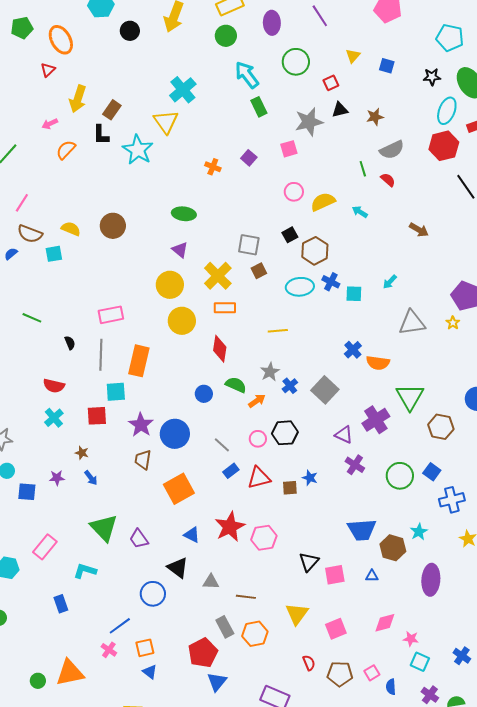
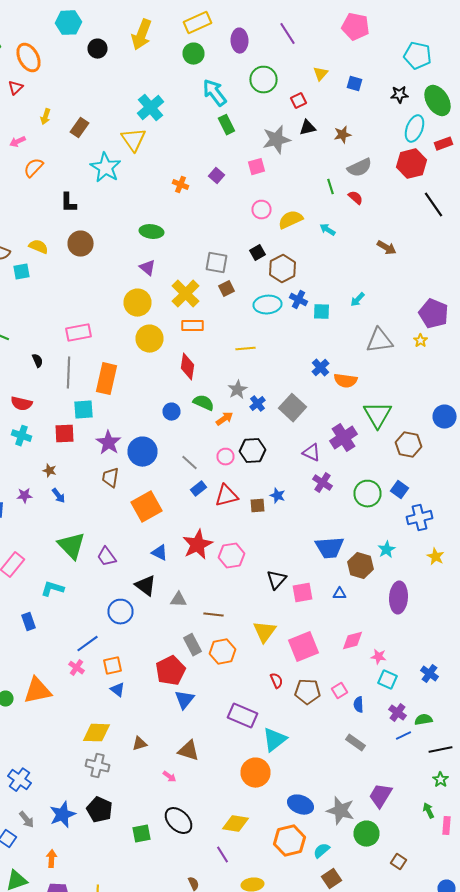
yellow arrow: (78, 99) -> (46, 117), size x0.6
black L-shape: (101, 135) -> (68, 203), moved
cyan cross: (54, 418) -> (22, 436), turned -30
pink square: (336, 629) -> (304, 647), size x1.4

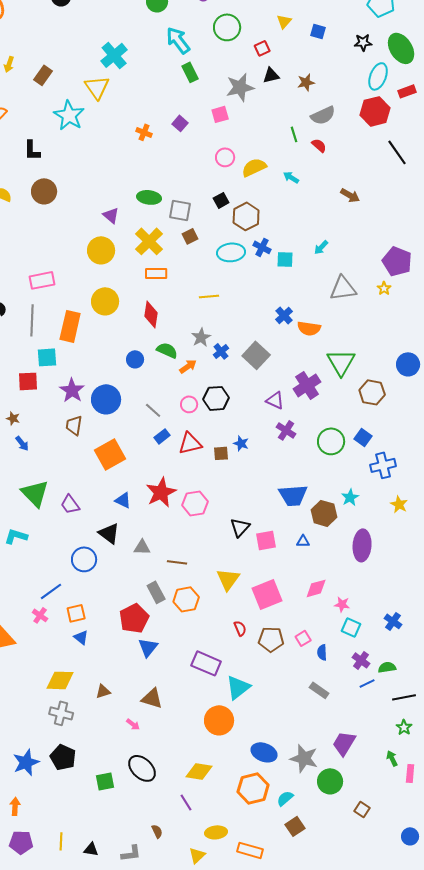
green ellipse: (152, 232) -> (149, 197), moved
yellow circle: (150, 339) -> (105, 301), moved

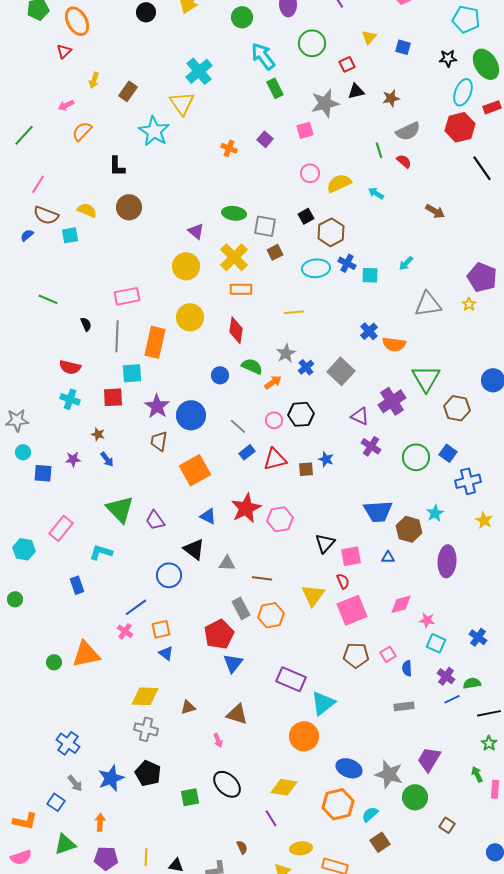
red semicircle: (240, 628) -> (343, 581), moved
gray rectangle: (319, 690) -> (404, 706), turned -42
pink arrow: (133, 724) -> (218, 740), turned 32

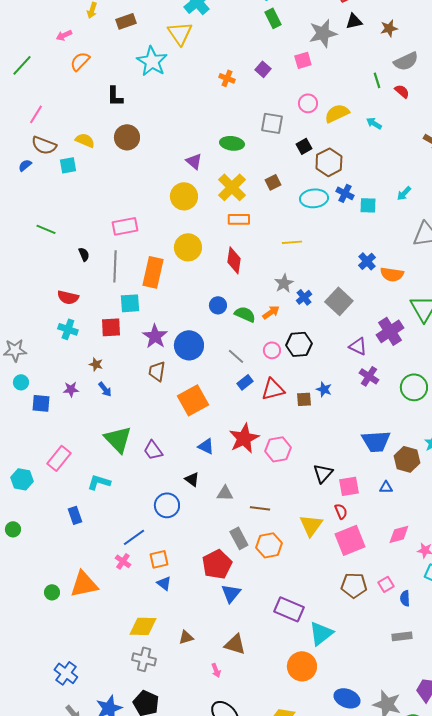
brown rectangle: (128, 91) -> (126, 21), turned 36
gray square: (265, 226) -> (272, 123), moved
green semicircle: (252, 366) -> (245, 314), moved
black triangle: (194, 549) -> (192, 479), size x0.7

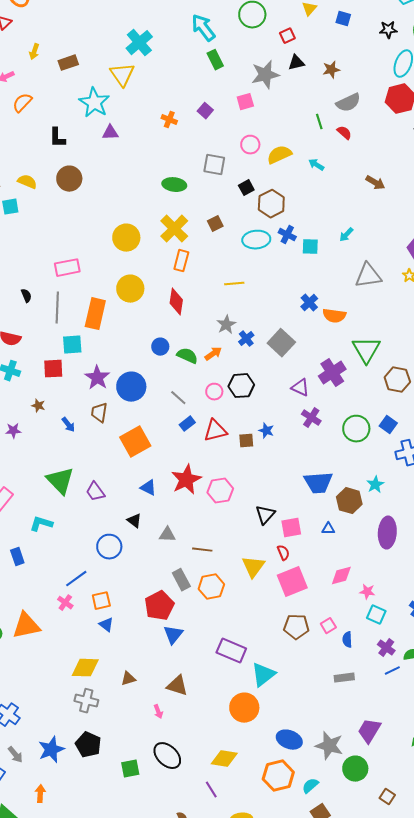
purple triangle: (194, 161) -> (110, 133), moved, turned -42
orange rectangle: (239, 219) -> (181, 261), turned -75
blue arrow: (105, 389) -> (68, 425), moved

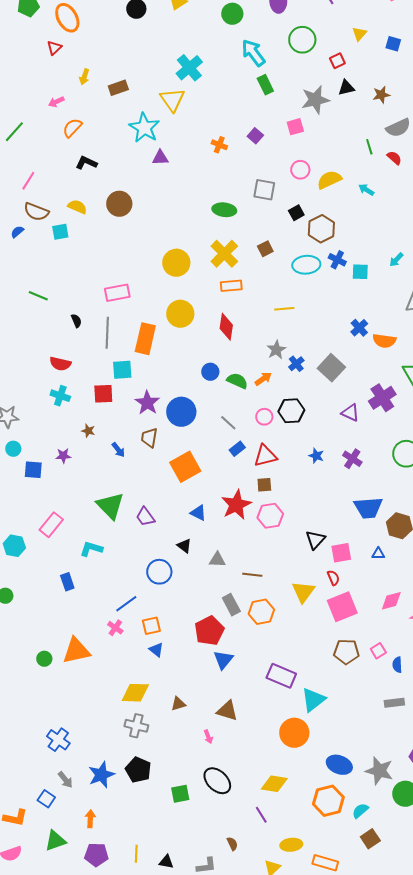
black L-shape: (57, 138) -> (86, 163), moved, turned 115
orange rectangle: (181, 261) -> (231, 286), turned 70
purple cross: (311, 418) -> (352, 459), moved
brown square: (246, 441) -> (264, 485), moved

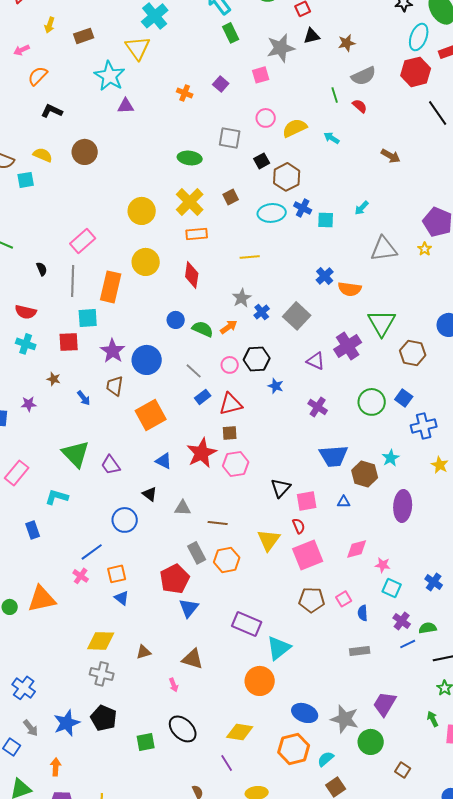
pink rectangle: (117, 293) -> (83, 241), turned -30
blue star: (316, 456) -> (276, 386), moved

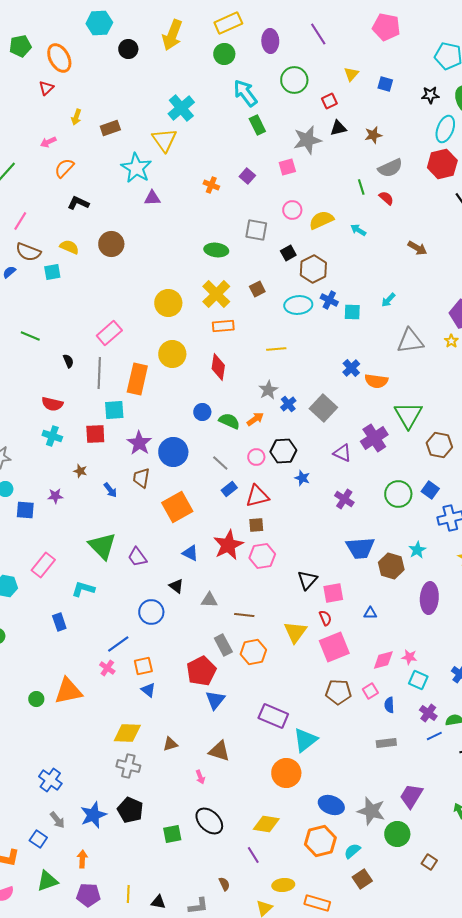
blue triangle: (344, 502) -> (370, 613), moved
pink diamond: (357, 549) -> (383, 660), moved

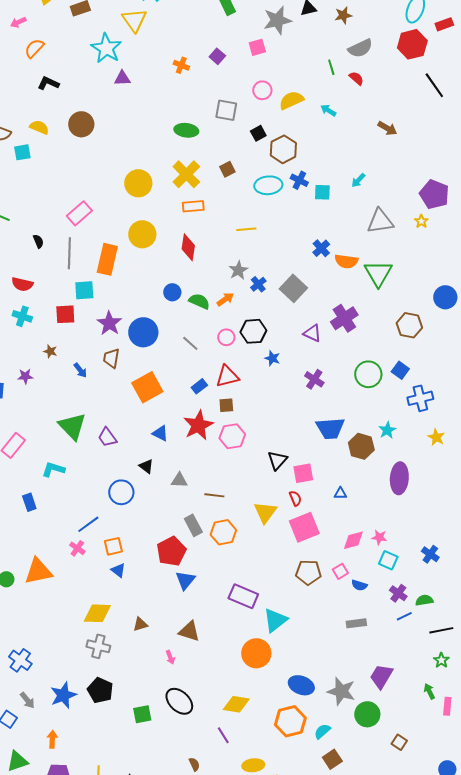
green triangle: (408, 415) -> (378, 273), moved
blue rectangle: (229, 489) -> (199, 386), moved
blue semicircle: (389, 705) -> (359, 585), turned -70

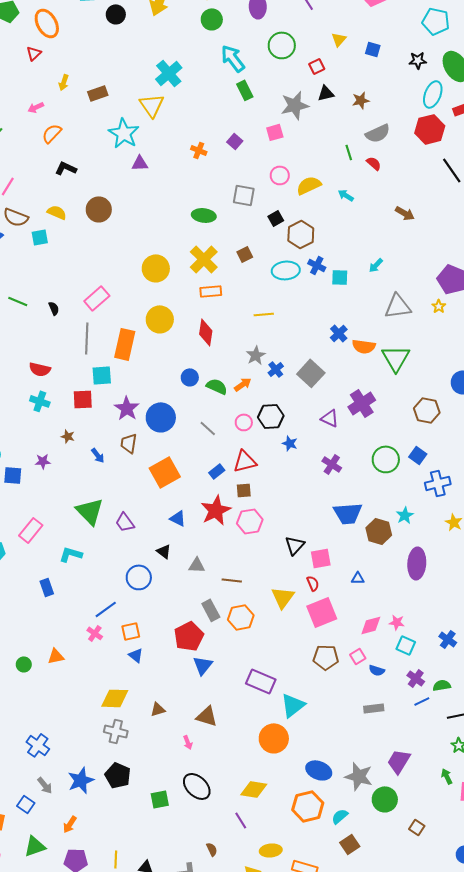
black semicircle: (38, 241) -> (54, 308), moved
orange triangle: (38, 571) -> (56, 656), size x0.6
orange arrow: (52, 739) -> (70, 824), turned -150

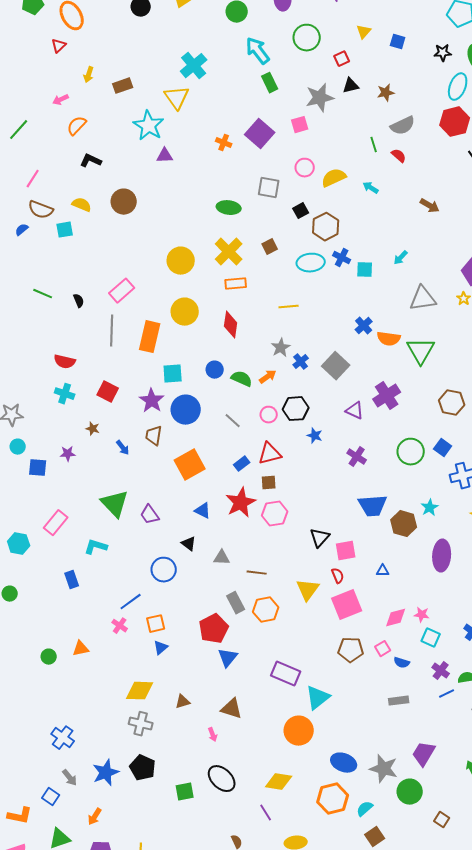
purple square: (235, 141) -> (260, 134), size x1.8
cyan square: (102, 375) -> (173, 374), moved
red square: (83, 399) -> (108, 392), turned 30
blue triangle: (136, 655) -> (161, 648), turned 42

